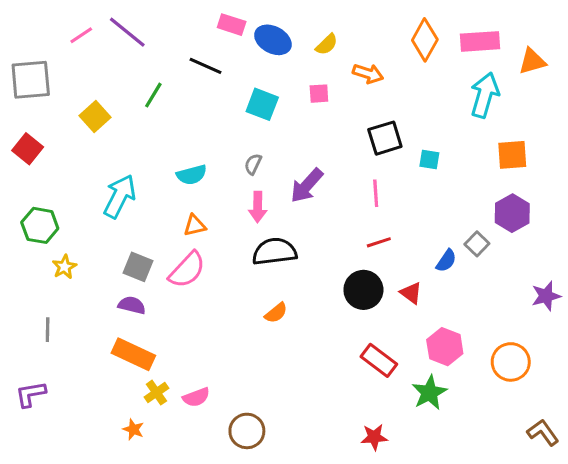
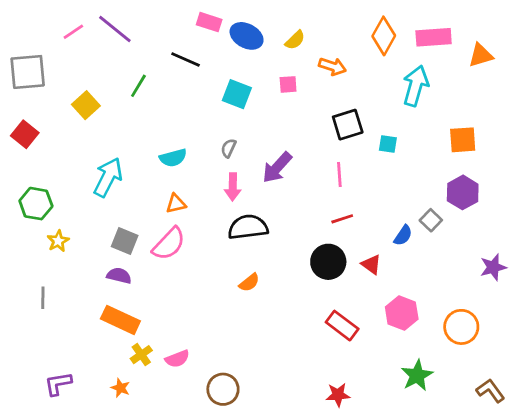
cyan arrow: (485, 95) -> (416, 86), moved
green star: (429, 393) -> (417, 375), moved
purple L-shape: (31, 394) -> (58, 384), moved

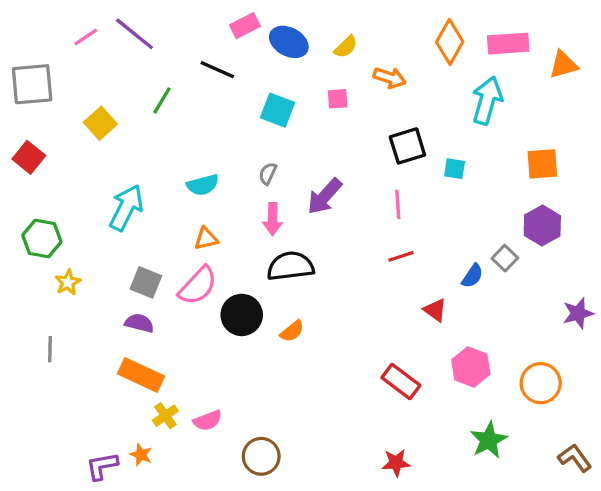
pink rectangle: (209, 22) -> (245, 26), turned -45
black circle: (328, 262) -> (242, 315), moved
purple L-shape: (58, 384) -> (102, 466), moved

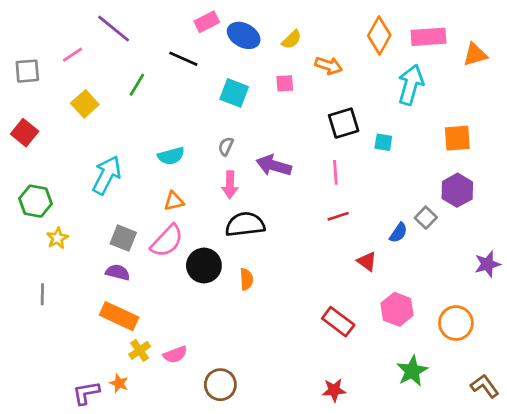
pink line: (86, 37) -> (72, 55), moved
gray square: (32, 84) -> (27, 71), size x0.7
purple arrow: (325, 196) -> (274, 166), turned 64
orange semicircle: (292, 331) -> (246, 279), turned -55

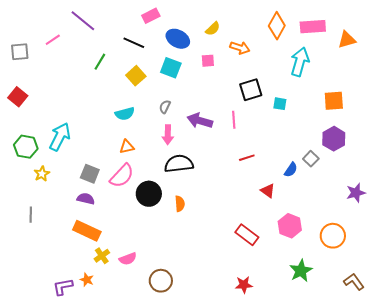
blue ellipse: (244, 35) -> (178, 39), moved
yellow square: (85, 104) -> (136, 76), moved
pink line: (335, 172) -> (234, 120), moved
cyan arrow: (107, 175) -> (60, 137), moved

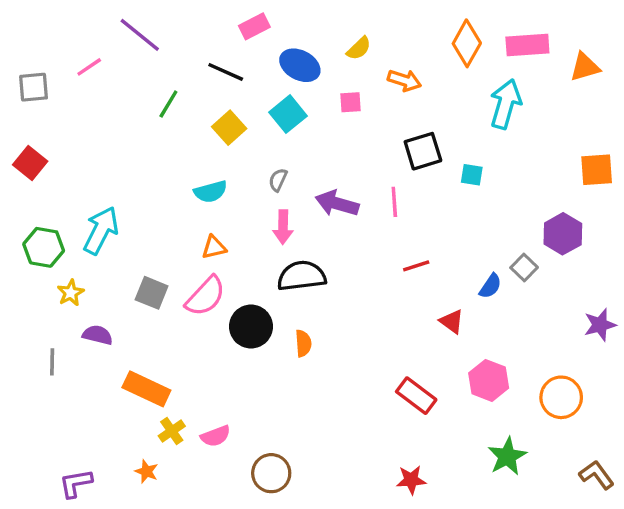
cyan square: (171, 68) -> (288, 114), turned 30
orange square: (334, 101) -> (597, 170), moved
purple semicircle: (86, 199) -> (98, 335), moved
purple L-shape: (63, 287) -> (76, 483), moved

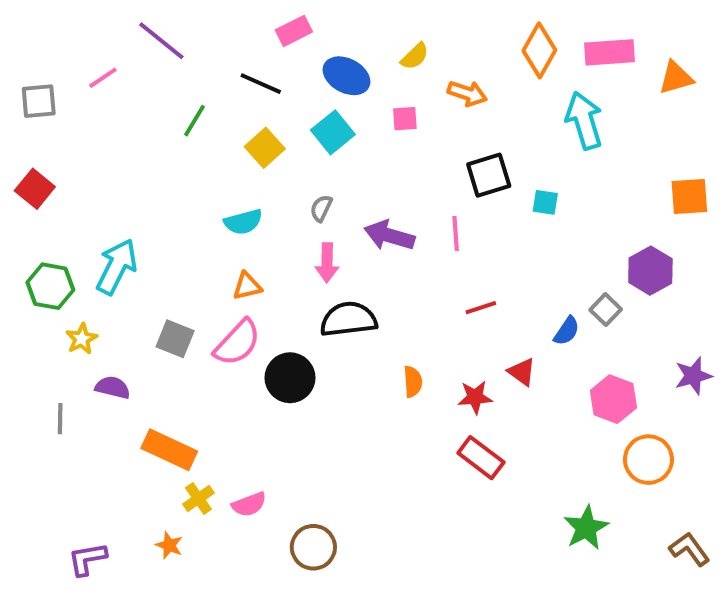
cyan arrow: (506, 104) -> (584, 121), turned -33
orange semicircle: (303, 343) -> (413, 382), moved
pink hexagon: (489, 380) -> (613, 399), moved
red star: (411, 480) -> (475, 397), moved

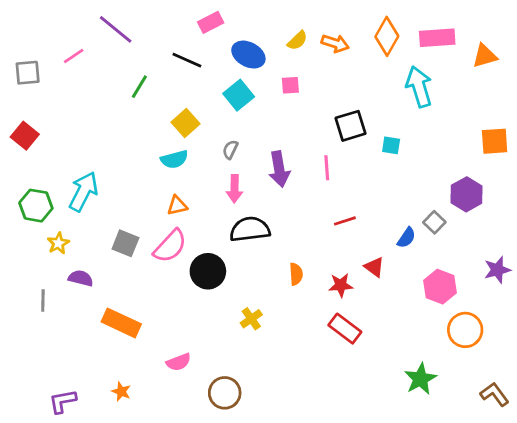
orange arrow: (467, 93) -> (335, 43), moved
yellow square: (265, 148) -> (186, 123), moved
purple arrow: (389, 236) -> (279, 169), turned -116
yellow cross: (198, 499) -> (251, 319), moved

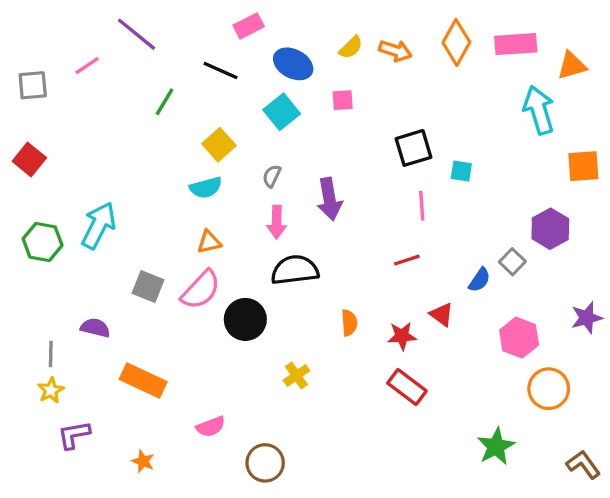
cyan arrow: (419, 87) -> (539, 110), moved
pink line: (327, 168) -> (422, 206), moved
yellow star: (58, 243) -> (51, 390), moved
purple L-shape: (63, 401) -> (74, 435), moved

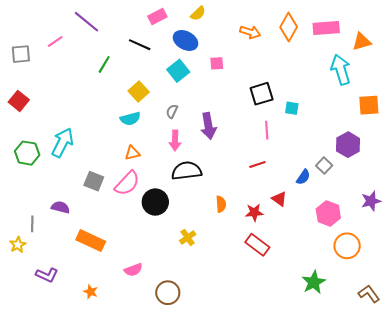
yellow semicircle: (351, 47) -> (198, 13), moved
yellow star: (51, 390) -> (18, 245), moved
purple L-shape: (74, 435) -> (47, 275), turned -145

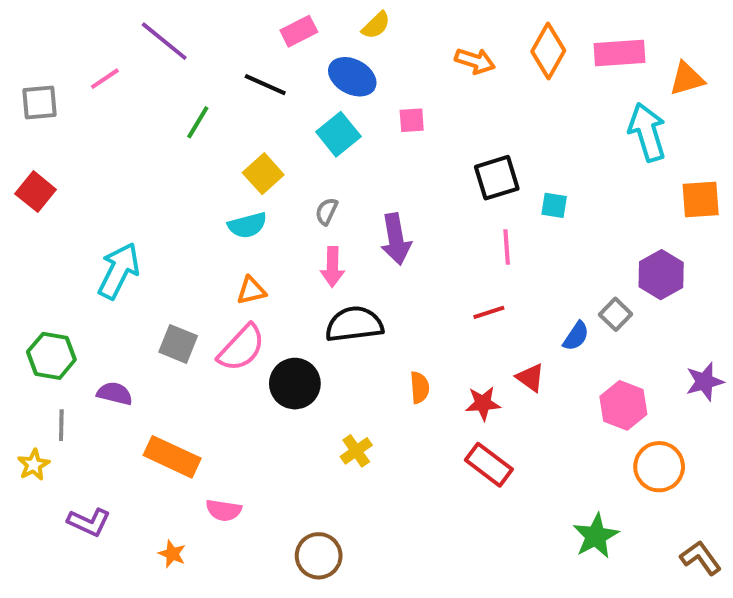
green hexagon: (27, 153) -> (51, 356), moved
pink semicircle: (133, 270) -> (224, 510), moved, turned 30

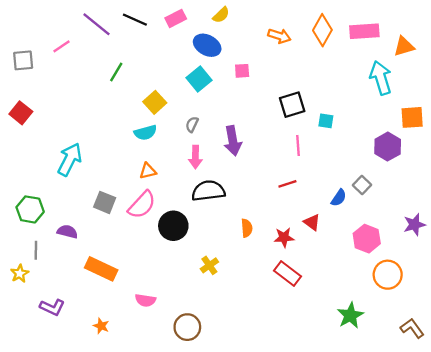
black line: (265, 85) -> (135, 20), moved
purple hexagon: (661, 275) -> (388, 147), moved
pink semicircle: (224, 510) -> (145, 300), moved

